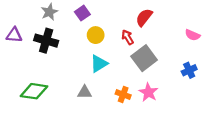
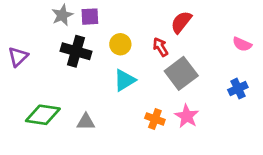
purple square: (82, 13) -> (90, 17), moved, turned 32
purple triangle: (14, 35) -> (18, 57), moved, turned -49
black cross: (46, 41) -> (76, 51), moved
gray triangle: (85, 92) -> (86, 122), moved

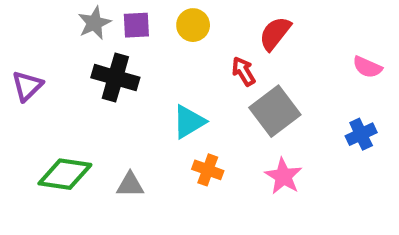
yellow circle: (120, 44) -> (193, 25), moved
orange cross: (155, 119) -> (208, 170), moved

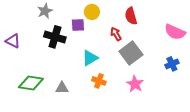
purple square: (136, 25) -> (78, 25), moved
red semicircle: (275, 33) -> (131, 16), turned -54
pink semicircle: (367, 67) -> (175, 32), size x1.5
purple triangle: (27, 86) -> (13, 41), turned -49

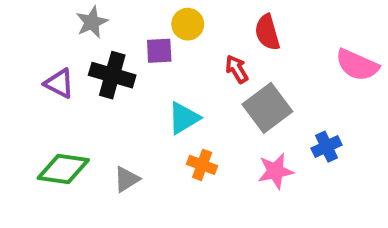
purple triangle: (13, 41) -> (59, 83), moved
blue cross: (172, 64) -> (327, 147), moved
pink star: (135, 84) -> (275, 171), turned 30
gray triangle: (62, 88) -> (127, 179), turned -32

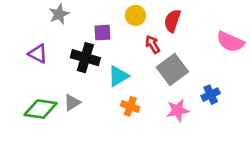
yellow circle: (188, 24) -> (135, 15), moved
red semicircle: (267, 32) -> (172, 21), turned 35
black cross: (112, 75) -> (85, 58), moved
gray triangle: (127, 179) -> (72, 102), moved

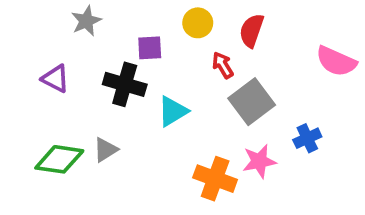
orange cross: (130, 106) -> (215, 179), moved, size x1.5

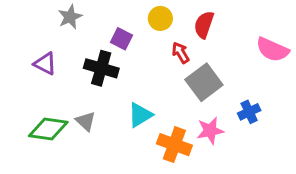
purple square: (150, 48) -> (121, 39), turned 30
cyan triangle: (173, 111) -> (140, 115), moved
gray triangle: (105, 150) -> (86, 121), turned -45

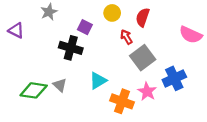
purple triangle: (45, 64) -> (16, 30), moved
blue cross: (249, 112) -> (174, 78), size x1.5
pink star: (210, 131) -> (147, 92), turned -30

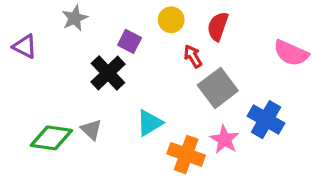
black cross: (71, 48) -> (108, 73), turned 30
blue cross: (174, 78) -> (266, 120), turned -35

